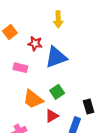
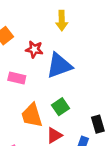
orange trapezoid: (33, 99) -> (32, 115), turned 35

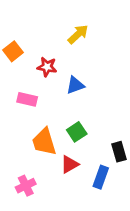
yellow arrow: (62, 21) -> (78, 34), turned -132
blue triangle: (59, 66) -> (75, 85), size x0.6

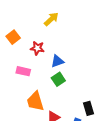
yellow arrow: (78, 34) -> (51, 19), moved
green square: (77, 132) -> (58, 79), moved

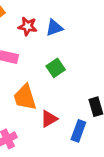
blue triangle: (57, 61) -> (54, 28), moved

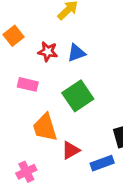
green square: (56, 68) -> (78, 96), size x1.5
blue rectangle: (78, 131) -> (102, 163), turned 50

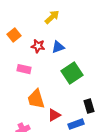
green square: (78, 96) -> (72, 73), moved

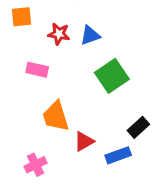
orange square: (14, 35) -> (22, 17), turned 32
black rectangle: (89, 106) -> (138, 127), turned 64

